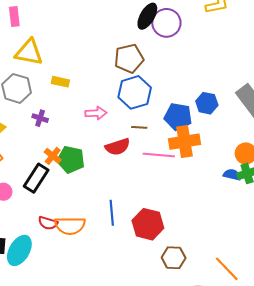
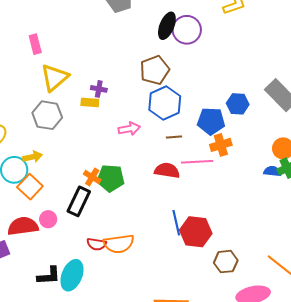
yellow triangle: (29, 52) -> (55, 78), turned -44
purple cross: (40, 118) -> (99, 89), moved
orange cross: (185, 142) -> (221, 145), size x0.7
red semicircle: (118, 147) -> (167, 170), moved, turned -145
blue line: (112, 213) -> (176, 223), moved

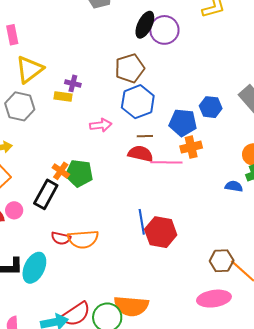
red semicircle: (167, 170) -> (141, 154), moved
blue semicircle: (272, 171) -> (234, 186), moved
brown hexagon: (226, 262) -> (222, 261), moved

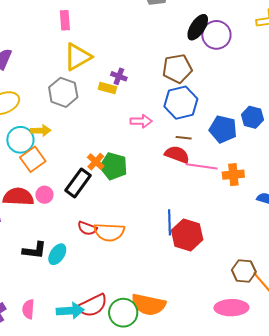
orange cross: (191, 147) -> (233, 175), moved
cyan ellipse: (34, 268) -> (57, 254), size x0.7

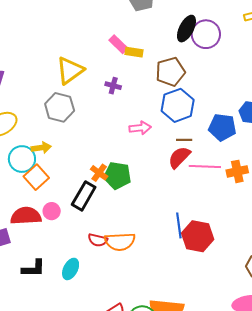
pink rectangle: (65, 20) -> (118, 44), moved, turned -36
yellow rectangle: (107, 88) -> (134, 52), moved
red semicircle: (177, 155) -> (179, 157), turned -60
black L-shape: (34, 250) -> (33, 268), moved

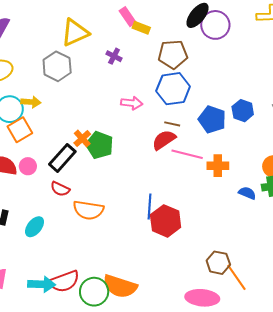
red semicircle: (98, 240) -> (60, 189), moved

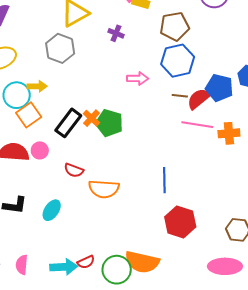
red semicircle: (164, 140) -> (199, 99), moved
black rectangle: (62, 158) -> (68, 123), moved
red hexagon: (166, 221) -> (180, 222), moved
red semicircle: (64, 281) -> (86, 262), size x0.6

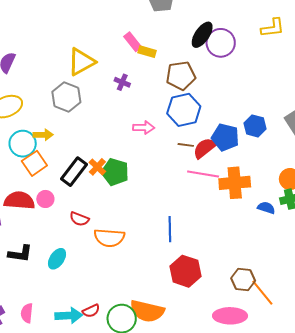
orange cross: (229, 133) -> (235, 183), size x1.4

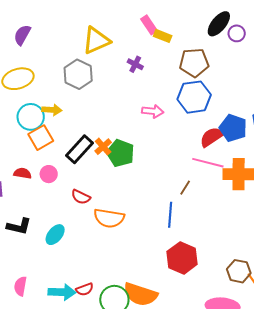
purple circle: (221, 43) -> (237, 33), size x0.6
brown line: (186, 145) -> (185, 188), moved, turned -70
red semicircle: (19, 200) -> (23, 173), size x0.6

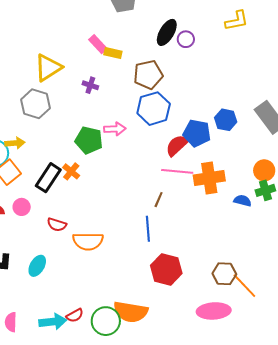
green pentagon: (120, 153) -> (89, 140), moved

